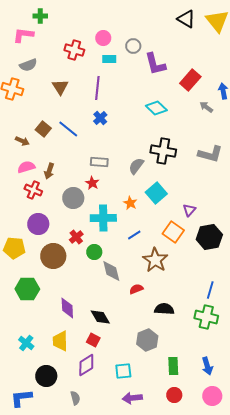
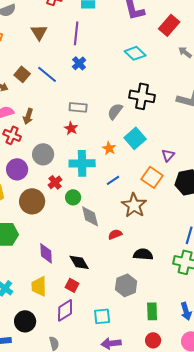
gray circle: (73, 198) -> (43, 154), moved

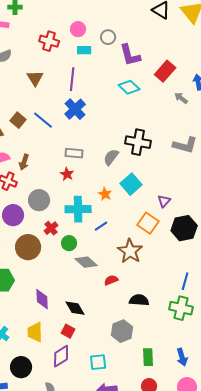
cyan diamond: (135, 53) -> (129, 87), moved
blue cross: (79, 63) -> (75, 109), size x1.5
blue line: (113, 180) -> (101, 226), moved
gray diamond: (90, 216) -> (86, 262), turned -35

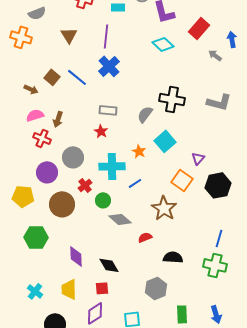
red square: (68, 331) -> (102, 288), turned -32

